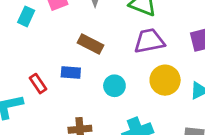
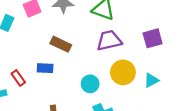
cyan circle: (114, 86) -> (90, 84), moved

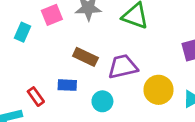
purple trapezoid: (109, 40) -> (123, 67), moved
cyan circle: (90, 84) -> (102, 101), moved

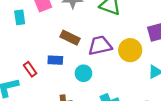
cyan rectangle: (23, 32) -> (20, 17), turned -32
yellow circle: (158, 90) -> (130, 50), moved

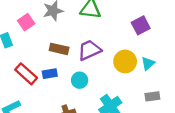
yellow circle: (130, 50) -> (125, 61), moved
red rectangle: (30, 69) -> (26, 74), moved, size x1.5

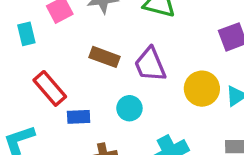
purple trapezoid: (89, 50) -> (150, 65), turned -95
blue rectangle: (50, 74) -> (79, 117), moved

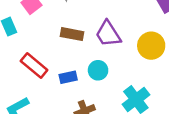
blue rectangle: (79, 117) -> (68, 77), moved

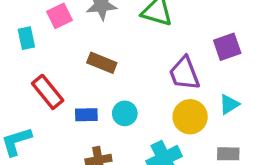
purple trapezoid: (108, 34) -> (184, 73), moved
yellow circle: (151, 46) -> (190, 117), moved

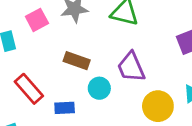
purple trapezoid: (184, 73) -> (131, 67), moved
cyan circle: (125, 113) -> (99, 88), moved

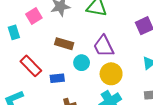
yellow circle: (158, 106) -> (111, 74), moved

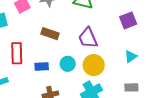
cyan circle: (82, 63) -> (68, 64), moved
red rectangle: (31, 66) -> (17, 53), turned 40

